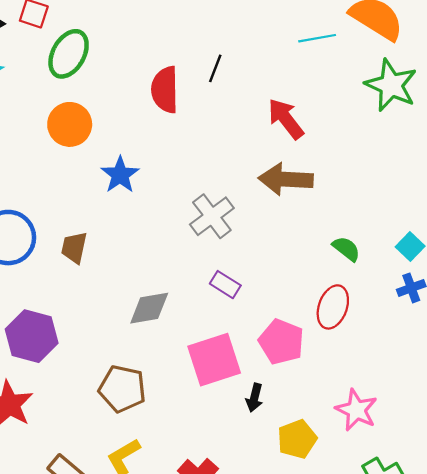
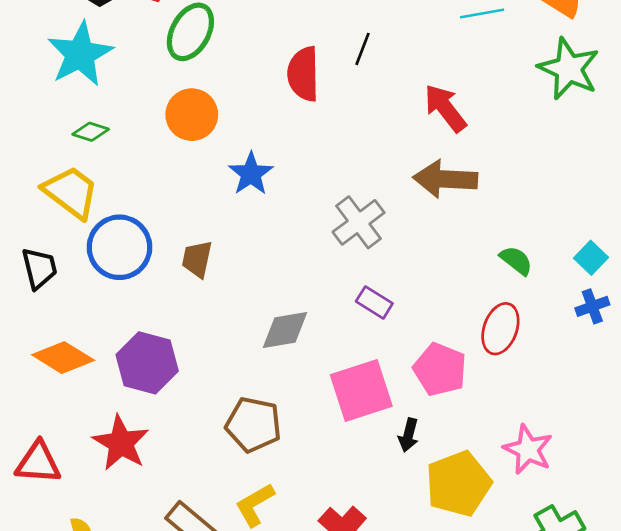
yellow pentagon: (297, 439) -> (458, 484), size x1.4

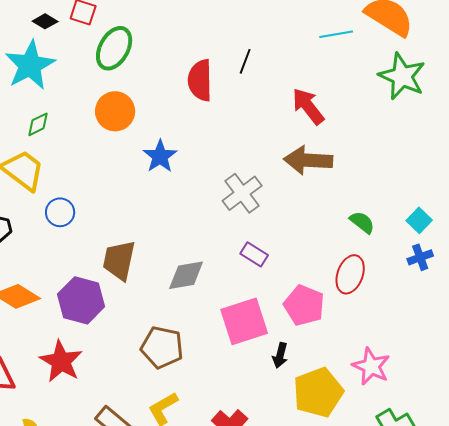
green diamond: (91, 132) -> (38, 124), turned -44
blue circle: (120, 247) -> (60, 212), size x0.6
brown trapezoid: (197, 259) -> (119, 260), moved, size x1.4

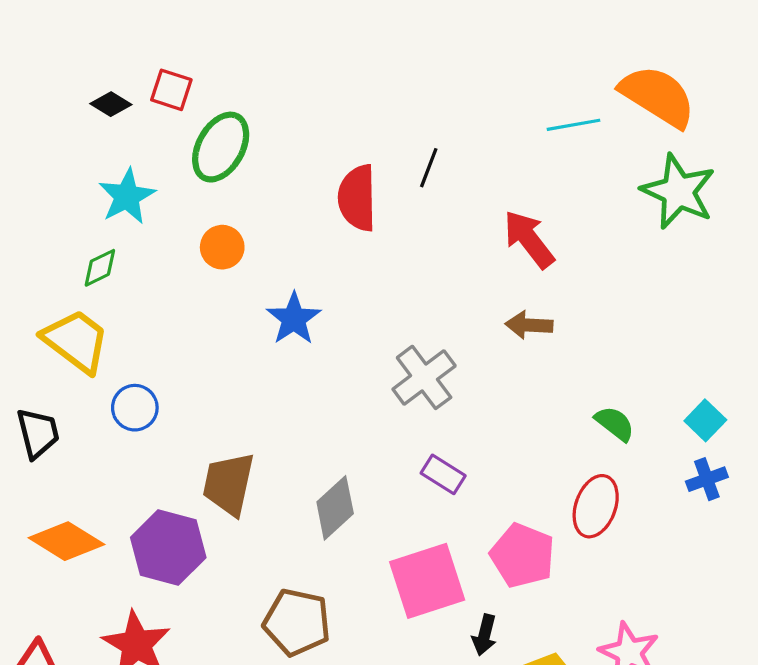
cyan star: (30, 65) -> (127, 196), moved, size x0.7
orange circle: (115, 111) -> (222, 247), size x0.7
brown arrow: (308, 160) -> (529, 325), size x0.6
gray diamond: (186, 275) -> (335, 508), turned -33

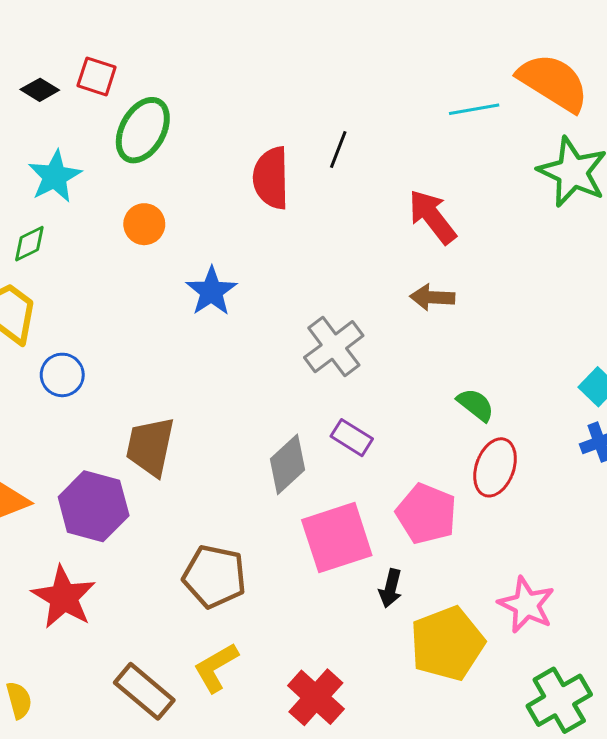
green semicircle: (615, 424) -> (476, 405), moved
gray diamond: (335, 508) -> (288, 464), moved

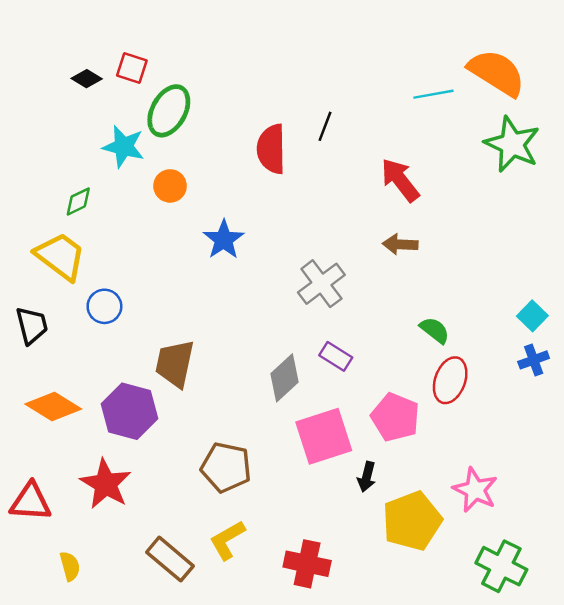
cyan star: (55, 176) -> (124, 147), moved, turned -30
red cross: (316, 697) -> (307, 564), turned -30
green cross: (559, 700) -> (501, 566), turned -33

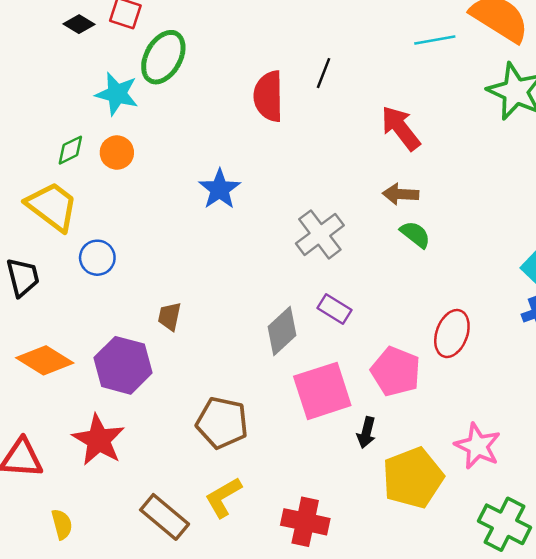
orange circle: (170, 186) -> (117, 153), moved
green semicircle: (435, 330) -> (415, 234), moved
brown trapezoid: (175, 364) -> (169, 316), size x0.6

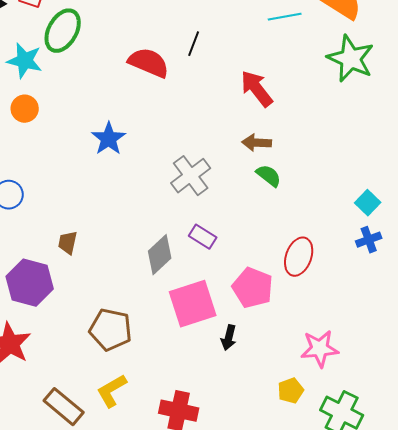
red semicircle: (269, 96) -> (149, 63), turned 114
pink star: (478, 446) -> (320, 349), turned -30
yellow pentagon: (413, 478) -> (291, 391), moved, size x0.5

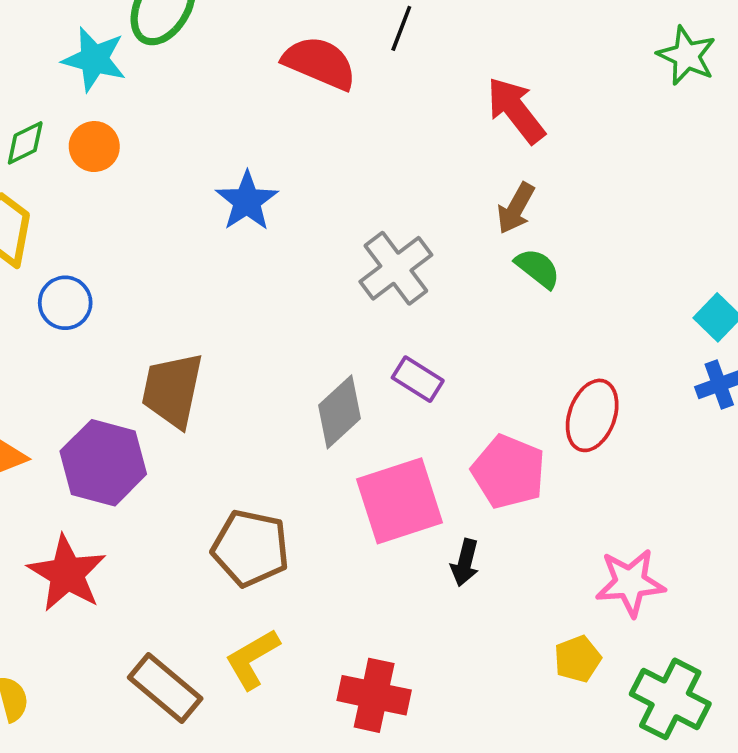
green star: (351, 59) -> (687, 56), size x0.7
brown arrow: (257, 143) -> (516, 208), turned -64
brown trapezoid: (68, 243) -> (172, 390), size x1.8

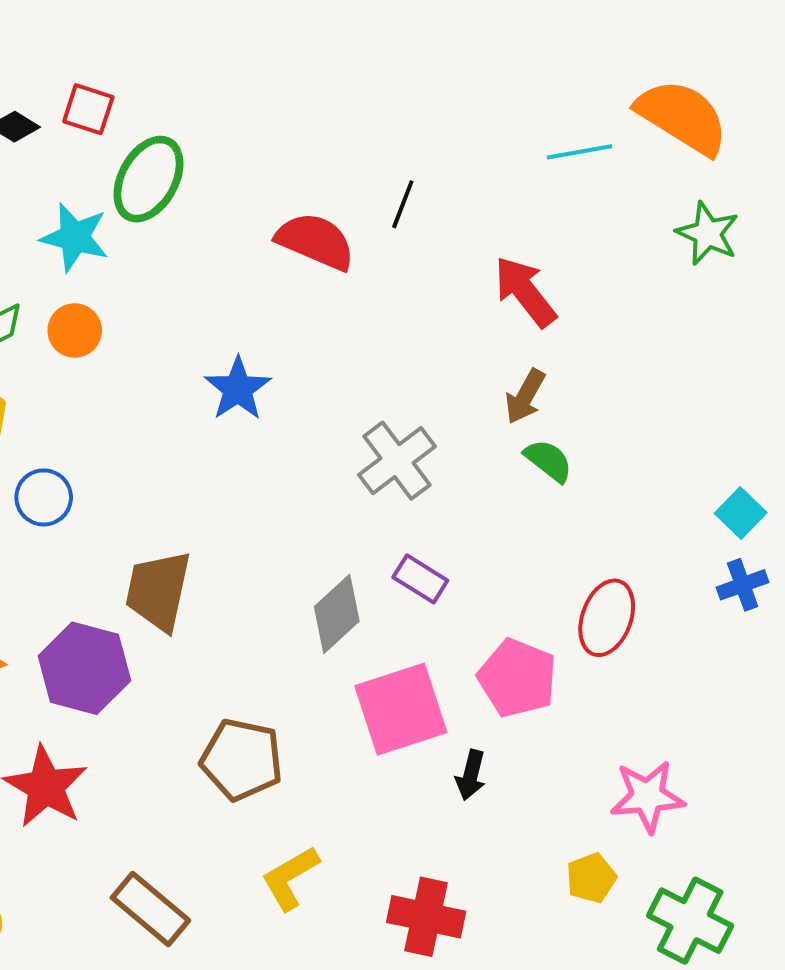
yellow L-shape: (252, 659) -> (290, 878), moved
red cross: (374, 695) -> (426, 917), moved

